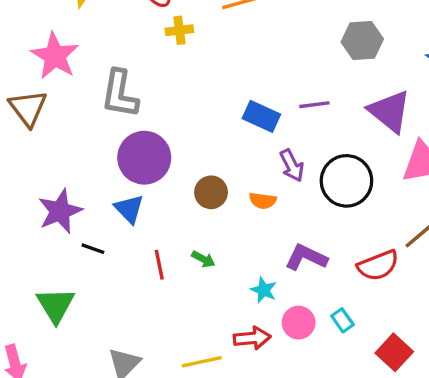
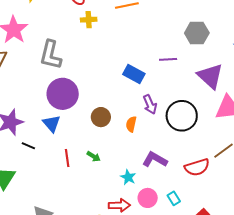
purple line: (314, 105) -> (168, 59), moved
orange semicircle: (263, 201) -> (131, 124), turned 91

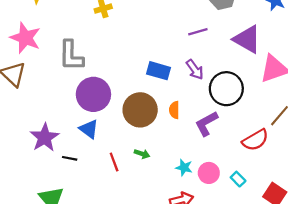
blue rectangle: (134, 74) -> (159, 71), moved
purple arrow: (150, 104) -> (195, 70), moved
brown circle: (101, 117) -> (140, 110), size x1.6
purple L-shape: (155, 160) -> (206, 124), moved, turned -45
pink circle: (148, 198) -> (209, 173), moved

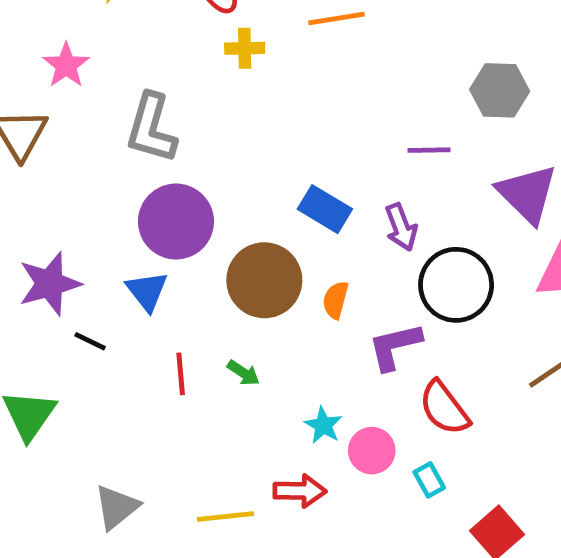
pink star: (25, 38) -> (66, 65), size x0.7
red semicircle: (255, 140) -> (444, 408), moved, turned 68

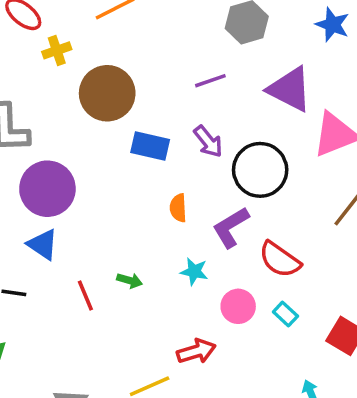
brown circle: (264, 280) -> (107, 93), moved
cyan star: (323, 425) -> (194, 272), moved

